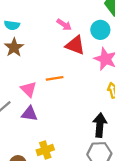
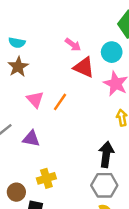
orange line: (55, 78) -> (60, 102), turned -49
pink triangle: (29, 89) -> (35, 99), moved

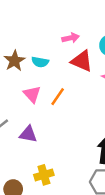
cyan semicircle: (17, 43) -> (40, 62), moved
pink arrow: (73, 45) -> (71, 38), turned -49

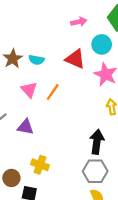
pink arrow: (71, 38) -> (79, 22), moved
yellow cross: (44, 175) -> (40, 165), turned 36

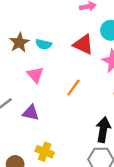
orange line: (53, 92) -> (73, 88), moved

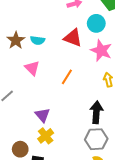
purple triangle: (31, 113) -> (42, 115), moved, turned 42
yellow cross: (45, 152) -> (46, 136), turned 35

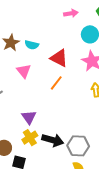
red triangle: (73, 38) -> (59, 58), moved
black arrow: (96, 112) -> (53, 140), moved, turned 95

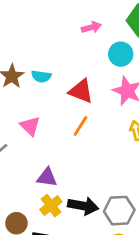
pink triangle: (24, 71) -> (30, 126), moved
purple triangle: (29, 117) -> (47, 177), turned -42

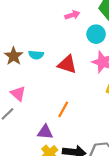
pink triangle: (30, 126) -> (18, 94), moved
orange line: (80, 126) -> (63, 109), moved

